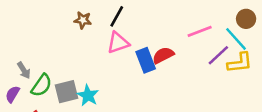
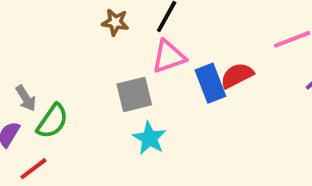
gray square: (67, 92) -> (134, 94), moved
cyan star: (88, 95) -> (149, 138), moved

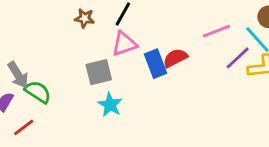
gray arrow: (26, 98) -> (18, 75), size x1.4
green semicircle: (52, 121) -> (38, 92), turned -92

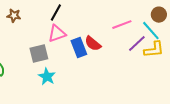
brown star: (85, 18) -> (14, 16), moved
red semicircle: (175, 58) -> (93, 44), turned -114

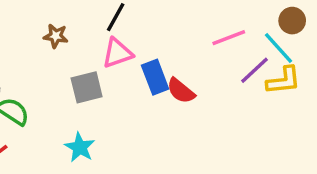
brown star: (14, 16) -> (56, 36), moved
red semicircle: (93, 44) -> (181, 91), moved
cyan star: (47, 77) -> (80, 147), moved

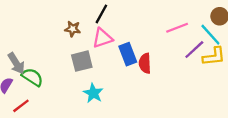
brown star: (56, 36) -> (73, 29), moved
red semicircle: (181, 91) -> (145, 63), turned 48
cyan star: (80, 147) -> (93, 93), moved

